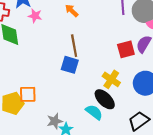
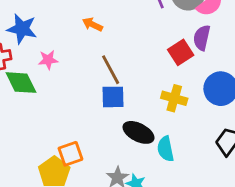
pink star: (35, 16) -> (48, 60), moved
black ellipse: (105, 99) -> (138, 132), moved
cyan semicircle: (94, 112) -> (166, 149), turned -120

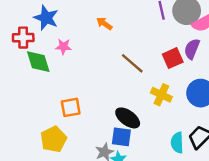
brown line: (111, 70) -> (132, 63), moved, turned -30
blue square: (113, 97) -> (121, 137), moved
cyan semicircle: (166, 149) -> (177, 143), moved
orange square: (70, 154) -> (71, 107), moved

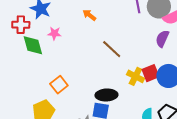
red square: (173, 58) -> (151, 73), moved
orange square: (71, 107) -> (59, 85), turned -30
black ellipse: (128, 118) -> (106, 95), turned -40

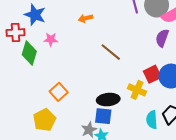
orange arrow: (89, 15) -> (86, 18), turned -48
green diamond: (33, 45) -> (29, 53), turned 35
yellow cross: (135, 76) -> (137, 90), moved

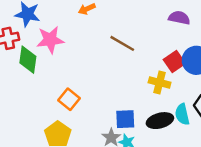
purple semicircle: (162, 38) -> (179, 18), turned 90
pink star: (51, 39) -> (50, 40), size x1.6
black ellipse: (108, 100) -> (160, 121), moved

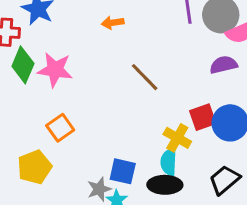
purple semicircle: (179, 18) -> (223, 65), turned -40
pink star: (50, 40) -> (55, 70), moved
cyan semicircle: (182, 114) -> (169, 162), moved

